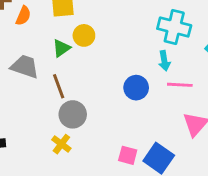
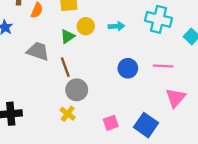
cyan arrow: (164, 61) -> (116, 26), moved, turned -84
pink square: (128, 155) -> (111, 123), moved, turned -35

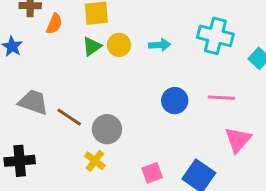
green triangle: (68, 36) -> (92, 46), moved
gray trapezoid: (38, 51) -> (33, 102), moved
brown line: (65, 67) -> (69, 117), moved, turned -36

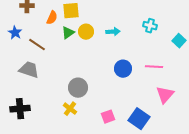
orange semicircle: (54, 24) -> (52, 18), moved
cyan cross: (215, 36) -> (150, 26), size x0.6
brown line: (69, 117) -> (37, 45), moved

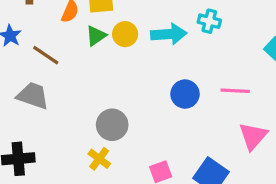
cyan cross: (150, 26) -> (209, 21), moved
cyan arrow: (113, 32) -> (169, 34), size x1.5

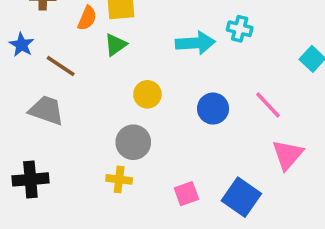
yellow circle: (125, 34) -> (147, 94), moved
pink line: (235, 91) -> (268, 105), turned 44
yellow cross: (99, 159) -> (119, 179), turned -30

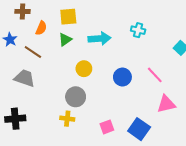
orange semicircle: (87, 18) -> (41, 28), moved
cyan arrow: (195, 43) -> (100, 39), moved
pink triangle: (287, 155) -> (166, 104), turned 36

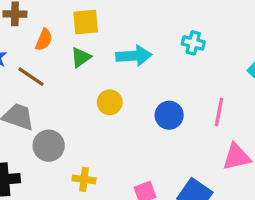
pink line: (155, 75) -> (219, 112), turned 54
gray circle: (76, 97) -> (49, 146), moved

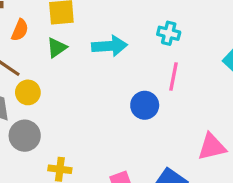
yellow circle: (110, 102) -> (28, 92), moved
pink line: (219, 112) -> (173, 76), moved

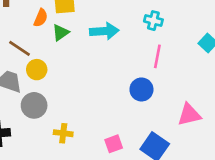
orange semicircle: (20, 30) -> (41, 18), moved
blue circle: (145, 105) -> (141, 89), moved

